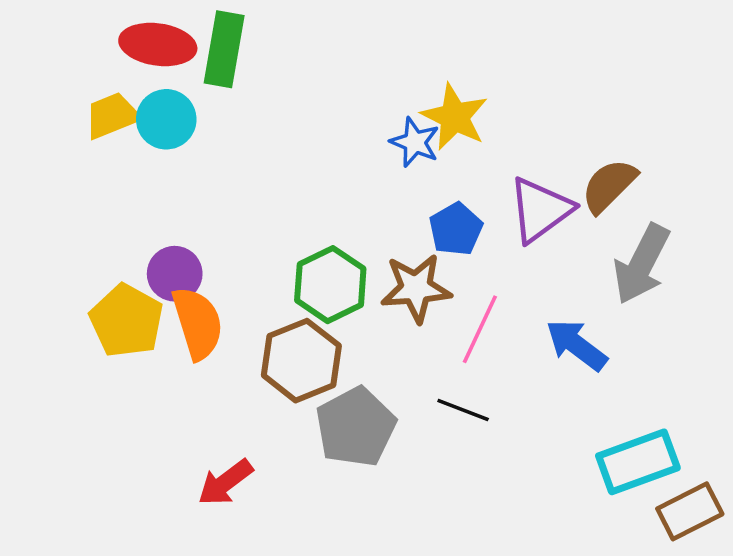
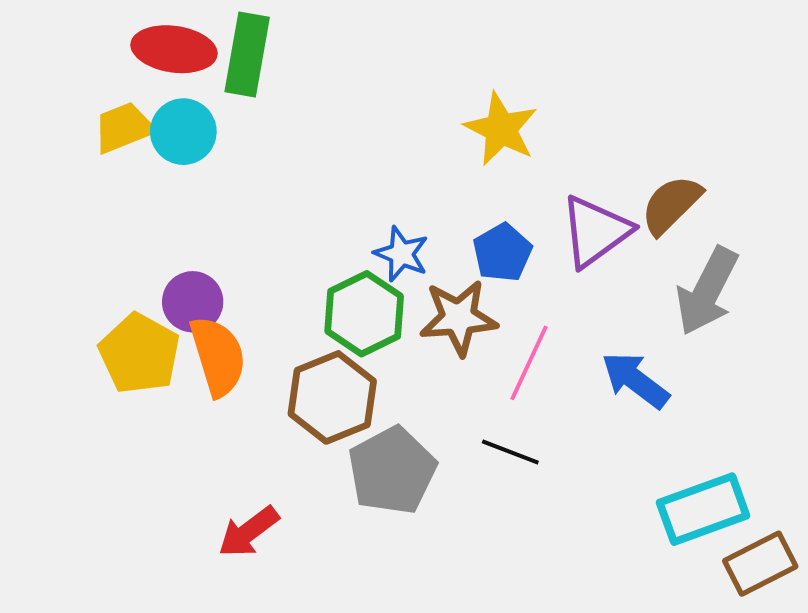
blue star: (415, 142) -> (401, 254), moved

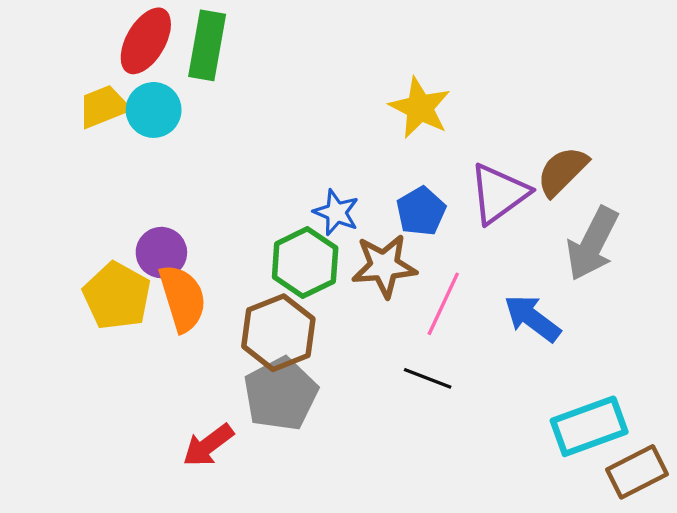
red ellipse: (174, 49) -> (146, 41), turned -68
gray pentagon: (392, 471) -> (281, 394), moved

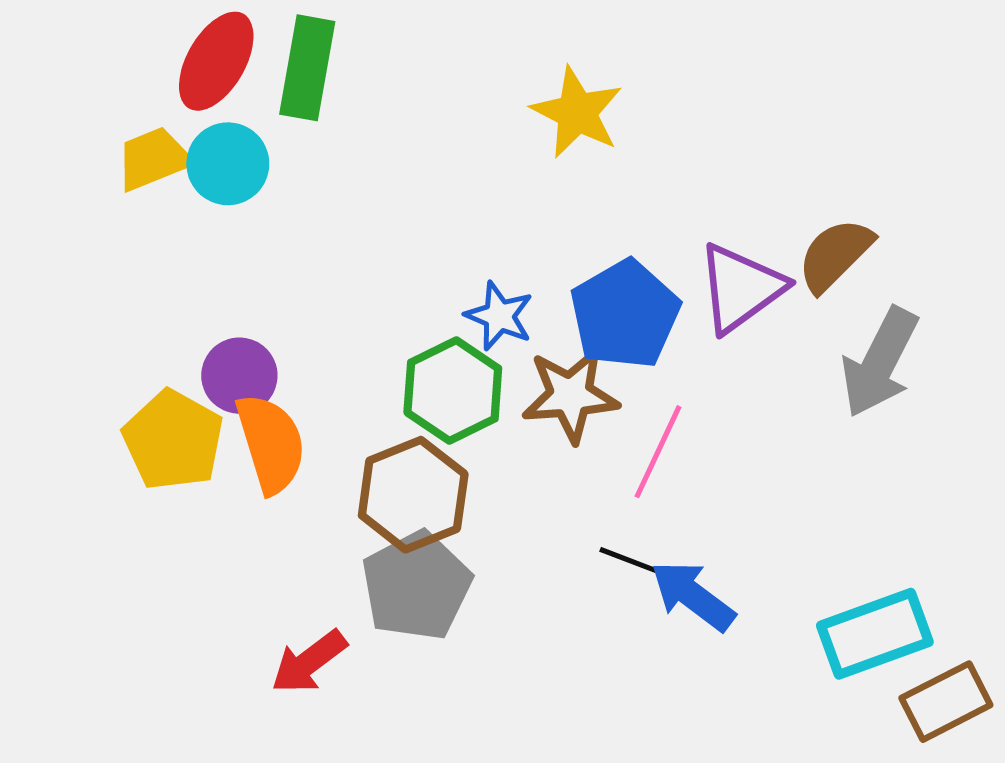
yellow star: (420, 108) -> (577, 112), moved
blue pentagon: (421, 211) -> (625, 314), size x1.5
blue arrow: (532, 318) -> (693, 596), moved

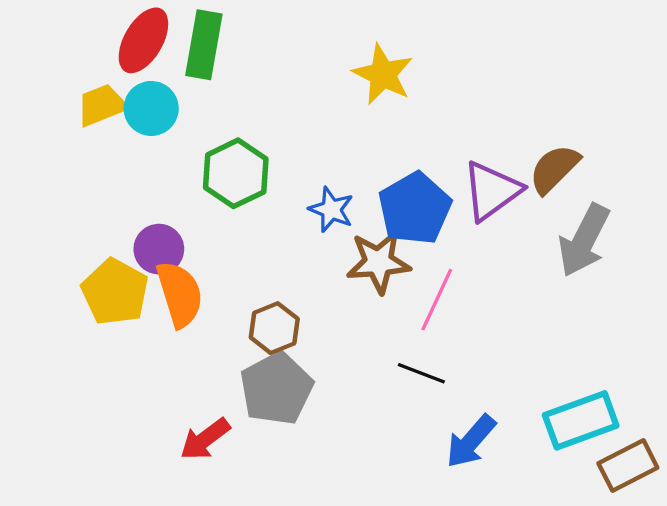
green hexagon: (453, 390) -> (236, 173), moved
brown hexagon: (413, 495) -> (274, 328), size x0.7
blue arrow: (693, 596) -> (471, 441), moved, turned -86

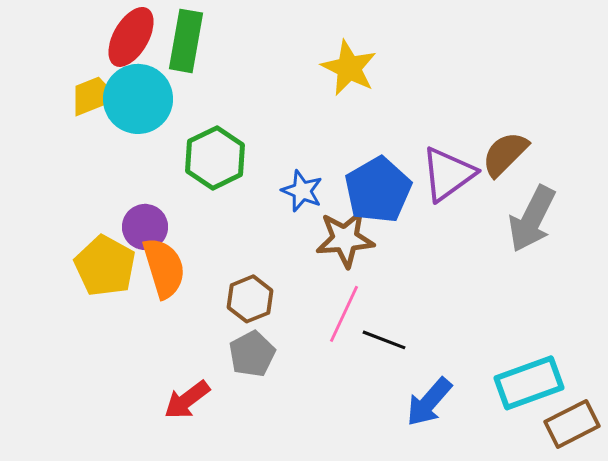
cyan circle: (151, 108) -> (138, 99), size x1.4
pink line: (437, 300) -> (344, 314), moved
gray pentagon: (276, 389) -> (252, 354), size x0.7

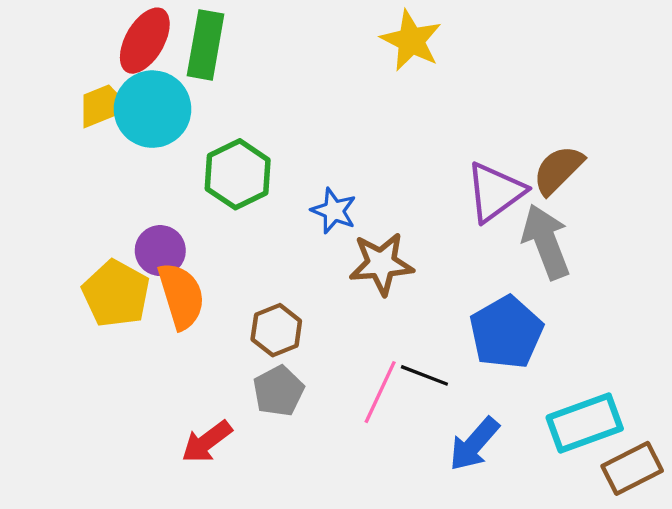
yellow star: (349, 68) -> (411, 41), moved
blue pentagon: (378, 190) -> (506, 332), moved
gray arrow: (532, 219) -> (546, 242), moved, turned 132
pink line: (344, 314) -> (380, 392), moved

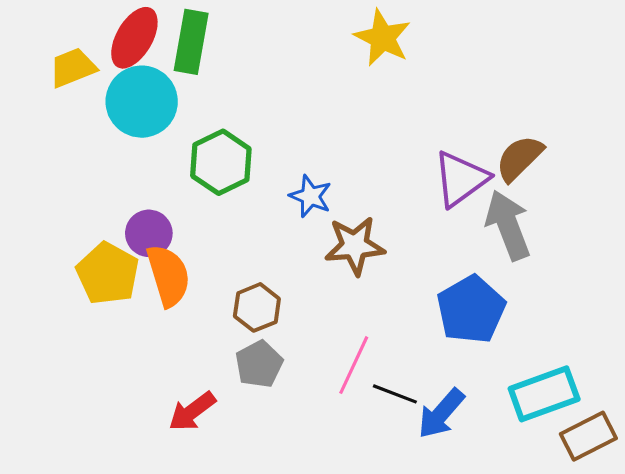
yellow trapezoid: (103, 106) -> (73, 68), moved
black line: (424, 375) -> (395, 394), moved

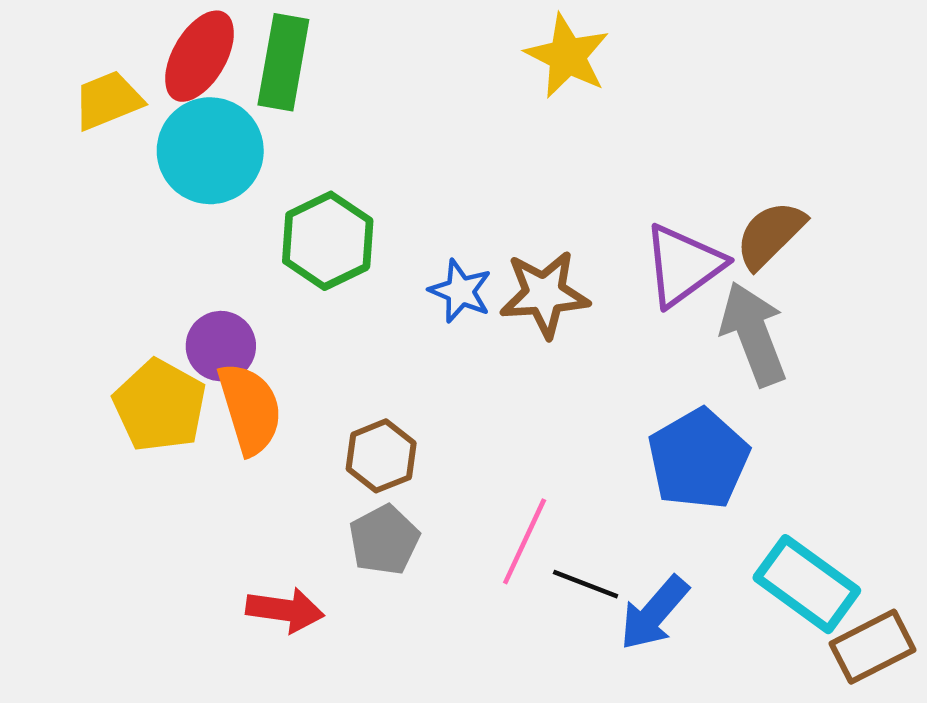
brown star: (355, 246) -> (544, 294), moved
cyan rectangle: (544, 394) -> (807, 584), turned 56
red arrow: (192, 411) -> (285, 610), turned -135

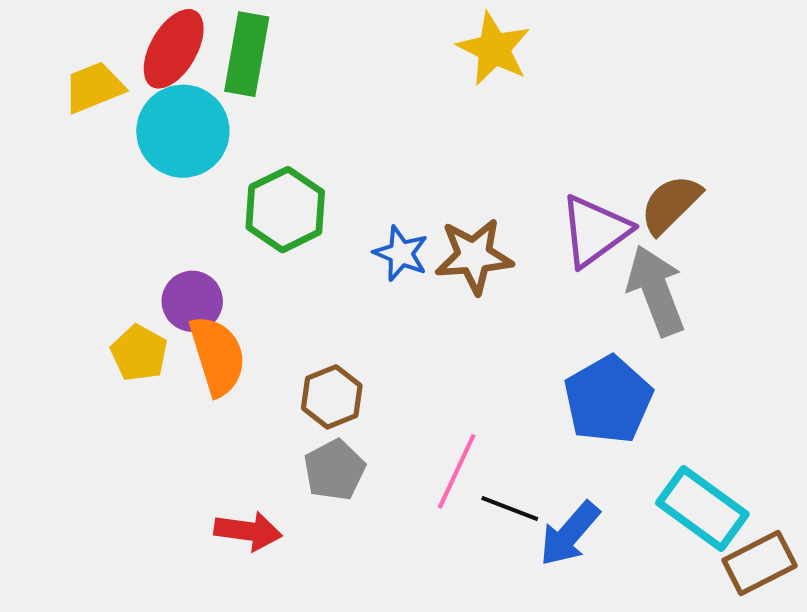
yellow pentagon: (160, 406) -> (139, 353), size x0.7

